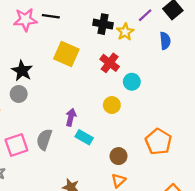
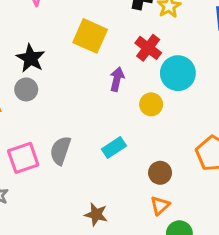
cyan circle: (132, 82) -> (178, 73), size x1.5
purple arrow: (71, 117) -> (117, 79), moved
cyan rectangle: (84, 137) -> (114, 148), turned -63

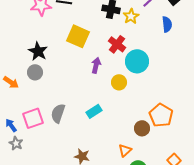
brown circle: (160, 173) -> (142, 128), moved

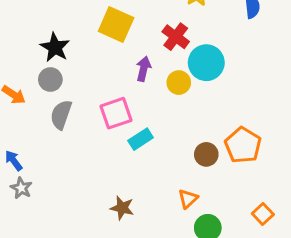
yellow circle: (119, 82) -> (179, 83), moved
gray semicircle: (58, 113) -> (61, 115), moved
pink square: (33, 118) -> (116, 113), moved
brown circle: (142, 128) -> (206, 154), moved

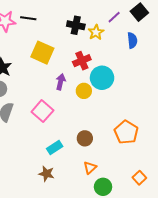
red cross: (176, 37) -> (82, 61), turned 30
pink square: (116, 113) -> (42, 111), turned -30
cyan rectangle: (141, 139) -> (55, 147), moved
brown circle: (206, 154) -> (85, 138), moved

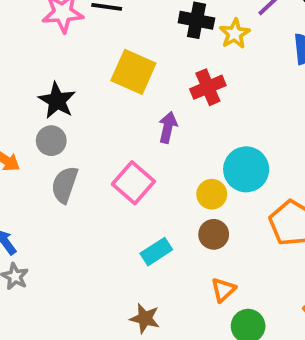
cyan circle: (102, 78) -> (246, 169), moved
yellow circle: (84, 91) -> (212, 194), moved
brown star: (46, 174) -> (145, 318), moved

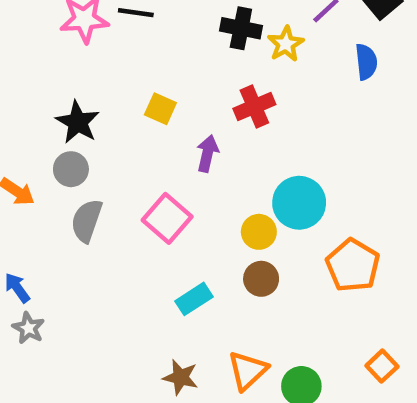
yellow square: (133, 72) -> (160, 109), moved, size x0.6
orange triangle: (223, 290) -> (248, 371), moved, size x1.4

